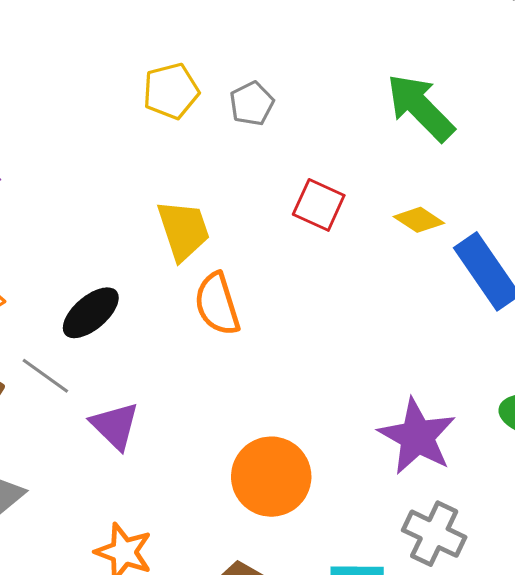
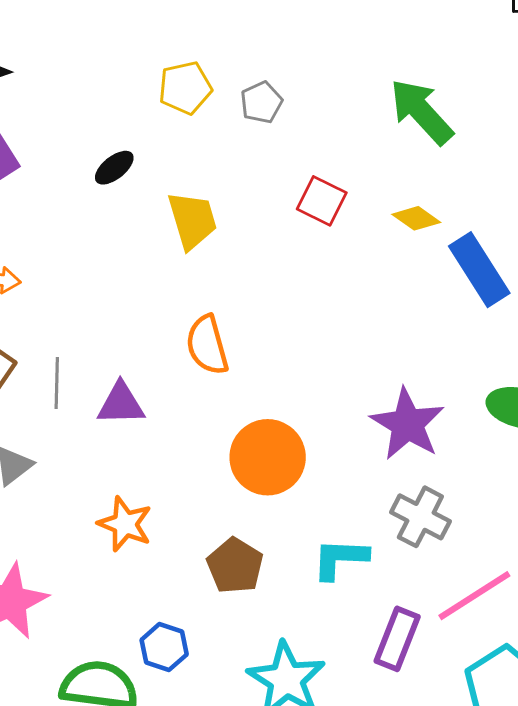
orange semicircle: (217, 304) -> (207, 345), moved
black ellipse: (91, 313) -> (114, 168), moved, size x0.7
gray line: (45, 376) -> (57, 383), moved, turned 54
purple triangle: (115, 426) -> (121, 404), turned -48

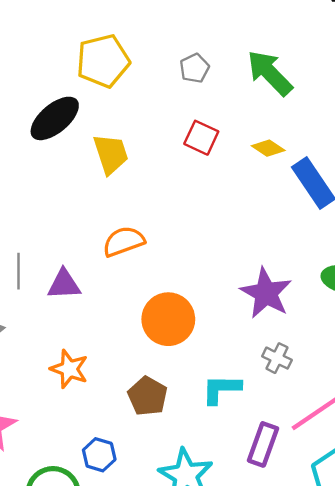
yellow pentagon: (185, 88) -> (103, 61), size x1.4
gray pentagon: (261, 102) -> (194, 68), moved
black ellipse: (114, 168) -> (55, 118), size x1.8
orange semicircle: (207, 345) -> (124, 241), turned 87
gray cross: (420, 517) -> (277, 358), size x0.7

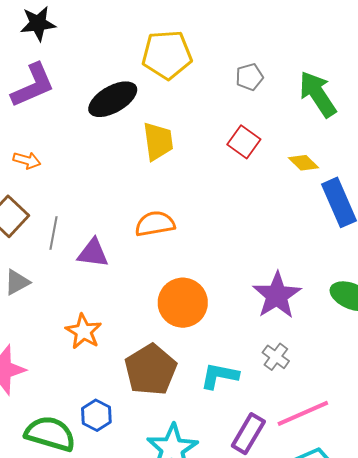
brown pentagon: (147, 396) -> (151, 370), size x1.4

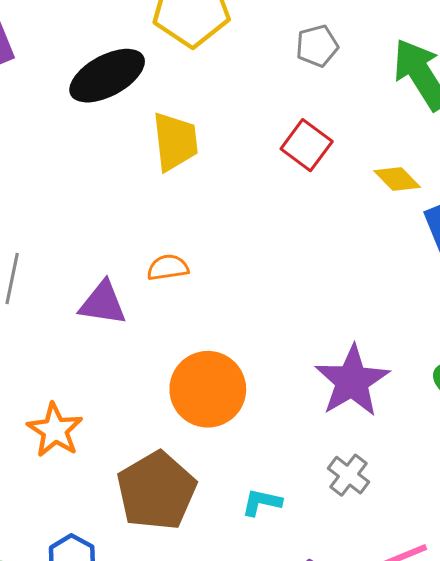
orange semicircle: (155, 224) -> (168, 268), size x0.7
purple triangle: (93, 253) -> (103, 303), moved
cyan L-shape: (219, 376) -> (262, 502), size x0.7

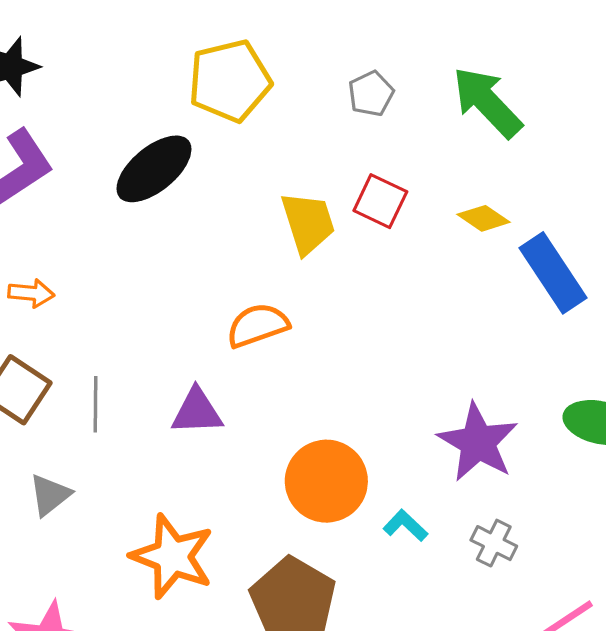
yellow trapezoid: (175, 141) -> (308, 223), moved
orange semicircle: (168, 268) -> (258, 325), moved, size x1.4
orange star: (55, 430) -> (172, 556), size x1.4
cyan L-shape: (262, 502) -> (405, 525), moved, turned 42

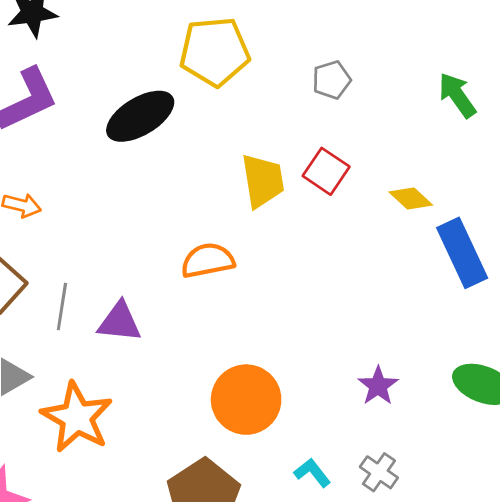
green arrow: (487, 102) -> (457, 95), moved, size x0.7
purple triangle: (197, 412) -> (120, 322), moved
purple star: (478, 442) -> (378, 386), size x0.6
cyan L-shape: (405, 525) -> (312, 473), moved
orange star: (172, 556) -> (77, 417), moved

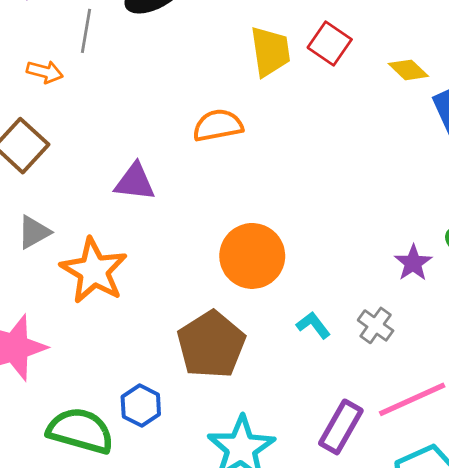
gray line: (62, 306) -> (86, 31), moved
purple star: (378, 386) -> (413, 263), moved

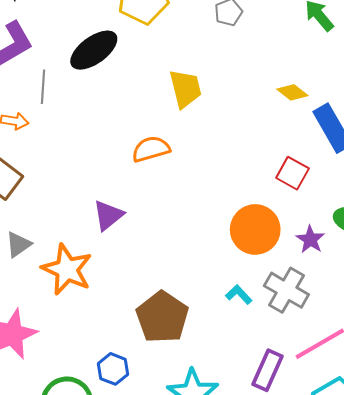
red square: (330, 43) -> (293, 173), moved
purple triangle: (135, 182) -> (108, 215), moved, turned -40
orange circle: (252, 256) -> (255, 229), moved
gray cross: (376, 325) -> (286, 290), size x1.6

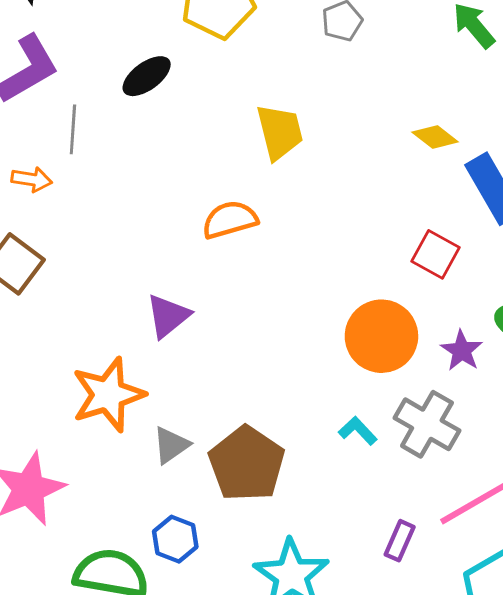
black ellipse: (94, 50) -> (147, 76), size x0.7
gray triangle: (18, 244) -> (171, 445), moved
orange star: (67, 269) -> (108, 395), turned 30
purple rectangle: (267, 370) -> (400, 541), size x0.7

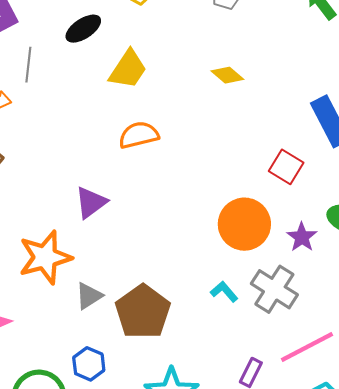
yellow trapezoid: (280, 132) -> (128, 69), moved, turned 45
yellow diamond: (435, 137) -> (227, 75), moved

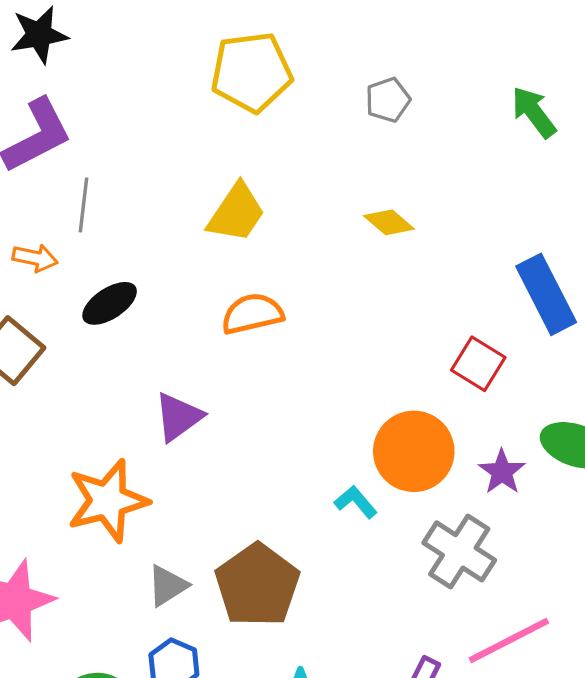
black ellipse: (83, 29) -> (110, 303), moved
cyan L-shape: (224, 292) -> (356, 502), moved
gray triangle: (89, 296) -> (167, 586), moved

